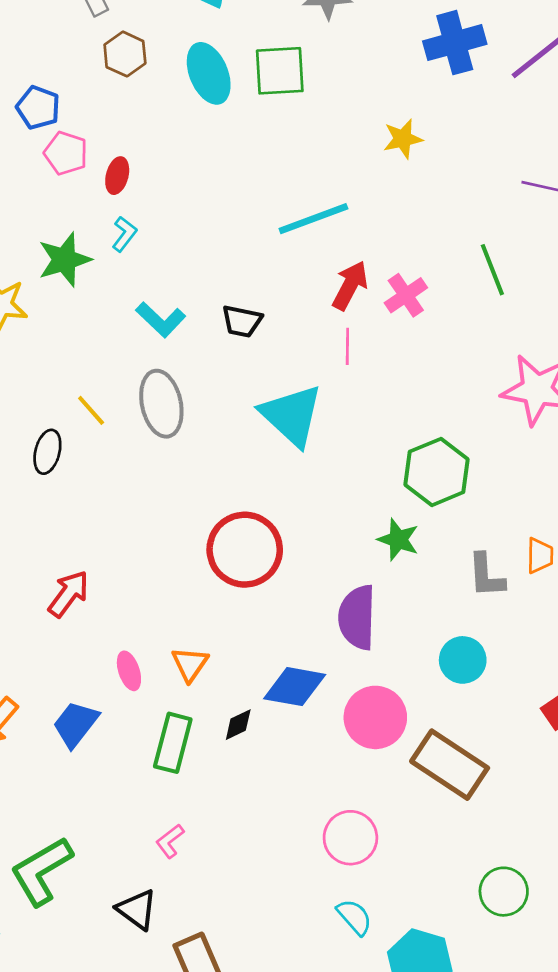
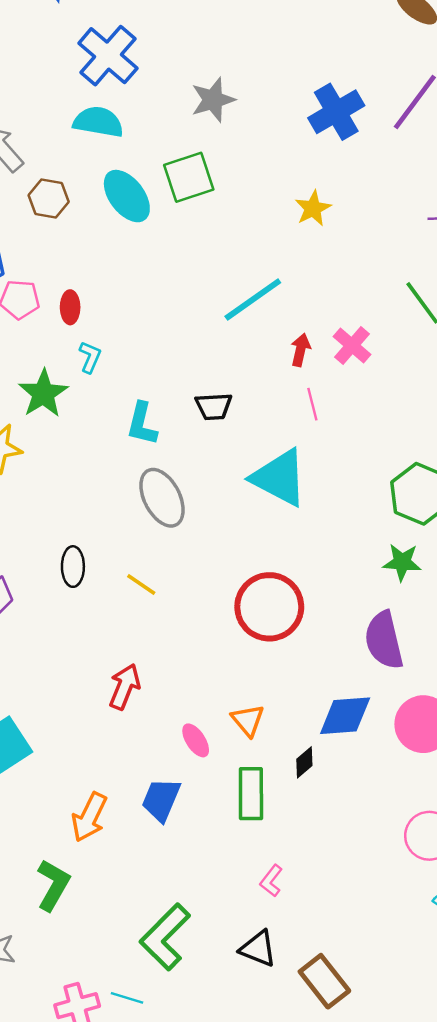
red arrow: (350, 285) -> (301, 350), size x0.7
cyan L-shape: (161, 320) -> (142, 424), turned 75
yellow line: (91, 410) -> (141, 585), moved

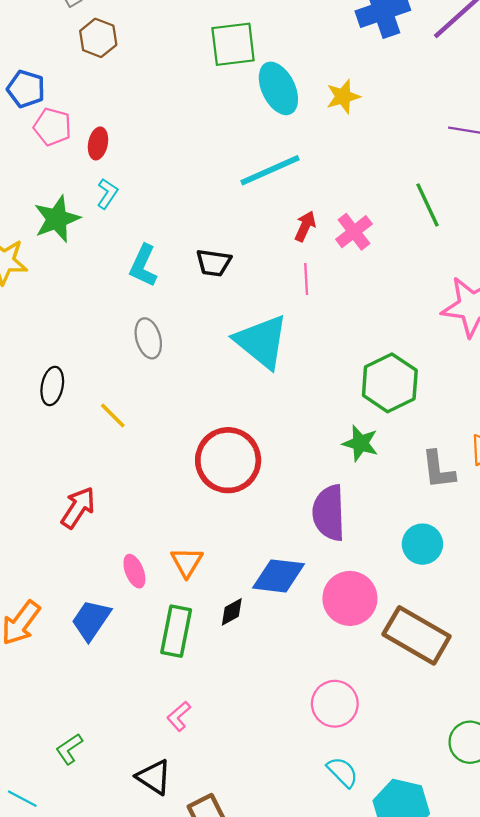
cyan ellipse: (127, 196) -> (278, 88), moved
gray ellipse: (162, 498) -> (148, 338), size x0.7
green L-shape: (165, 937) -> (69, 749), size x0.5

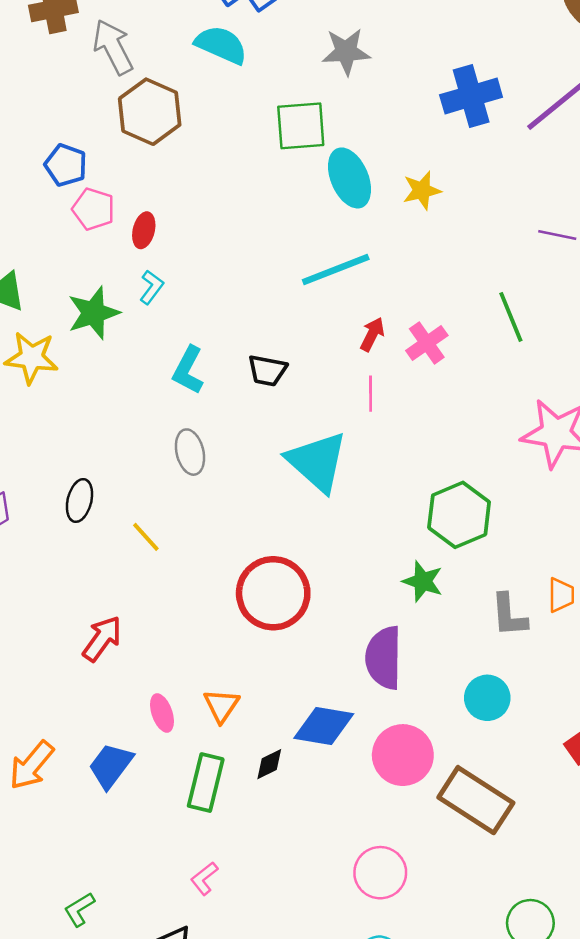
brown hexagon: (98, 38) -> (150, 112), size x1.5

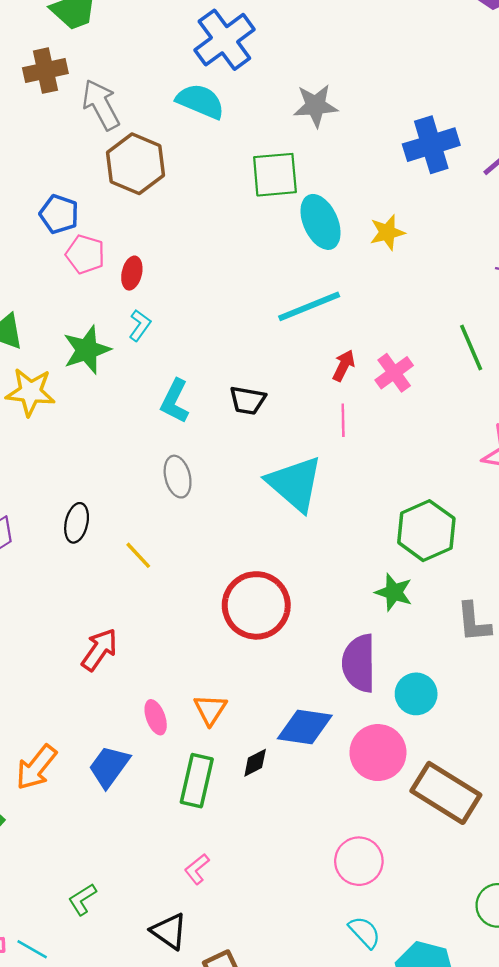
cyan circle: (487, 698) -> (416, 694), moved

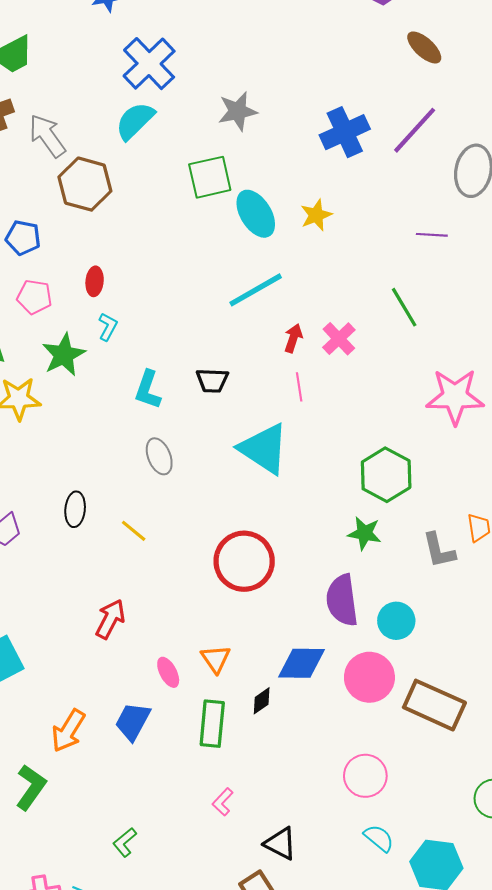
cyan semicircle: (200, 101) -> (135, 121), turned -60
pink pentagon: (85, 254) -> (34, 297), moved
black triangle: (169, 931) -> (280, 844), moved

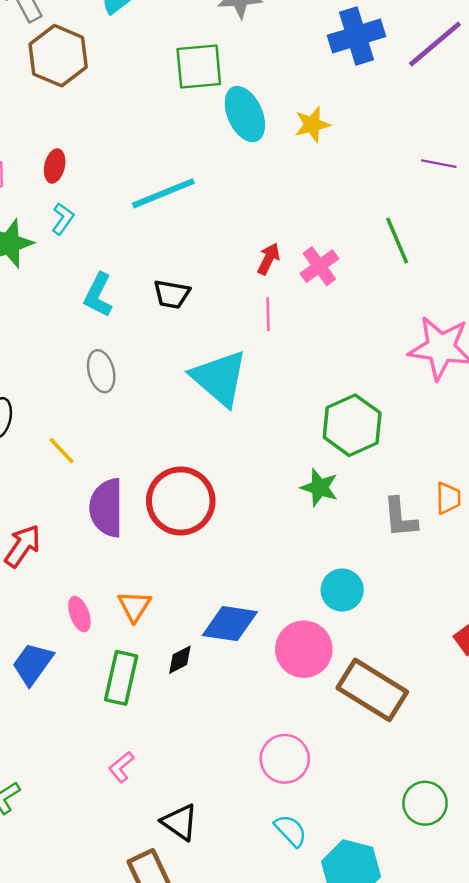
cyan line: (256, 290) -> (163, 193), moved
purple semicircle: (342, 600) -> (107, 508), moved

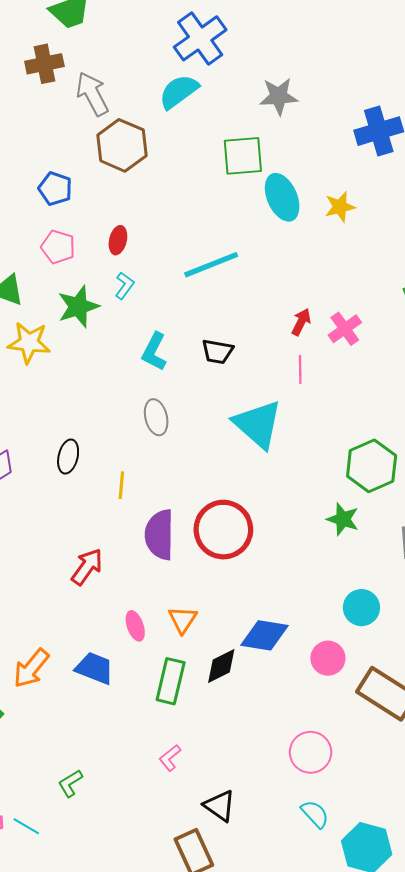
yellow line: (62, 451) -> (121, 485), turned 48
pink circle: (304, 649) -> (328, 658), size x0.7
black diamond: (180, 660) -> (221, 666), size x1.4
blue trapezoid: (33, 664) -> (94, 668), turned 75

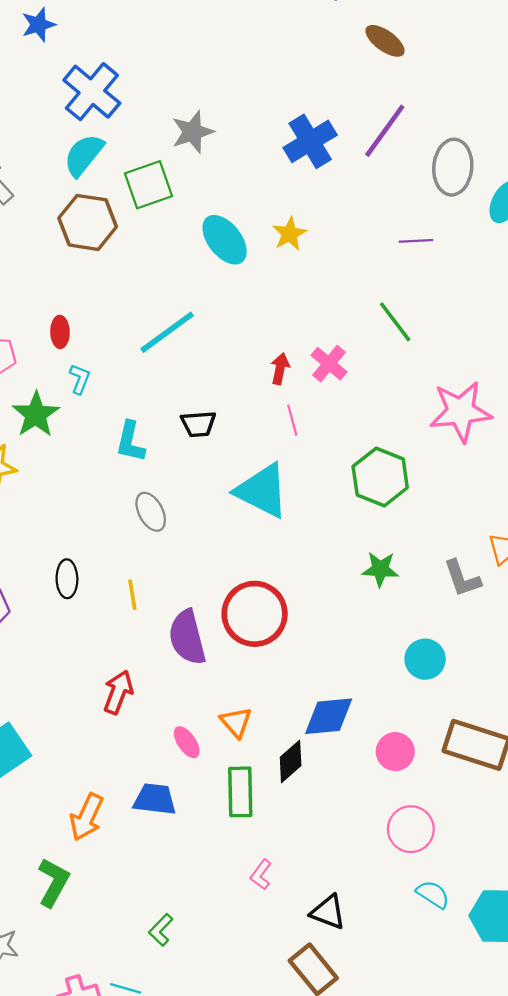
brown hexagon: (122, 145) -> (88, 222), moved
green square: (243, 156) -> (149, 185), moved
green hexagon: (372, 466) -> (380, 477), moved
pink circle: (328, 658) -> (395, 752), moved

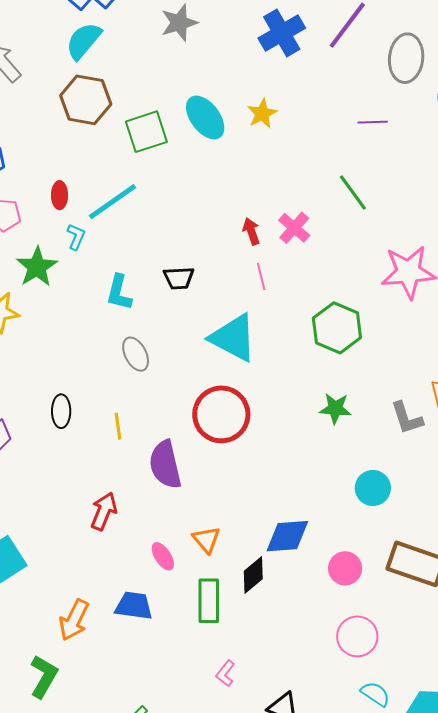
green square: (149, 185) -> (146, 132), moved
cyan line: (167, 332) -> (112, 202), moved
red arrow: (280, 369) -> (251, 231), turned -32
red circle: (255, 614) -> (221, 414), moved

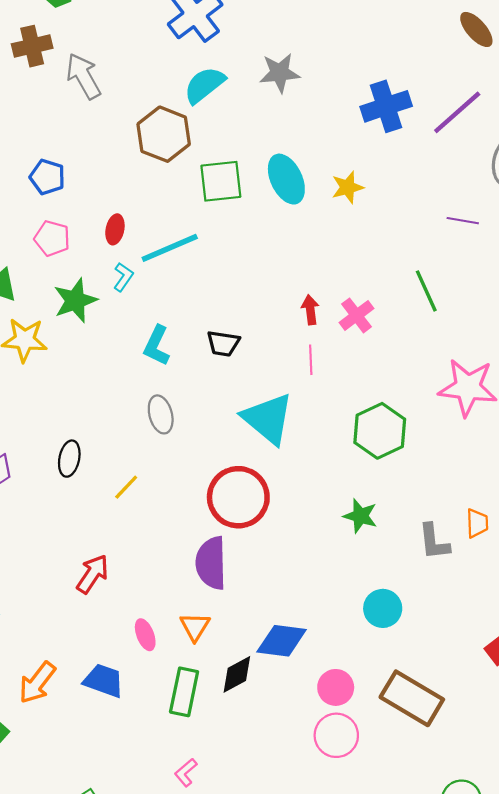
cyan semicircle: (84, 41) -> (204, 85), moved
yellow line: (118, 426) -> (126, 487), turned 40
purple semicircle: (165, 465) -> (211, 563), moved
pink circle: (357, 636) -> (336, 735), moved

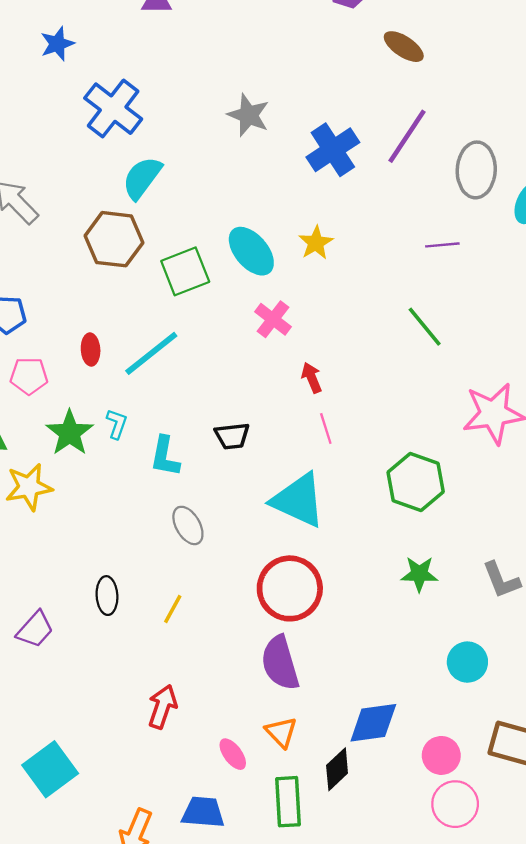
gray star: (280, 73) -> (248, 115), moved, turned -30
cyan L-shape: (123, 277) -> (117, 424), moved
pink cross: (356, 315) -> (273, 319), moved

